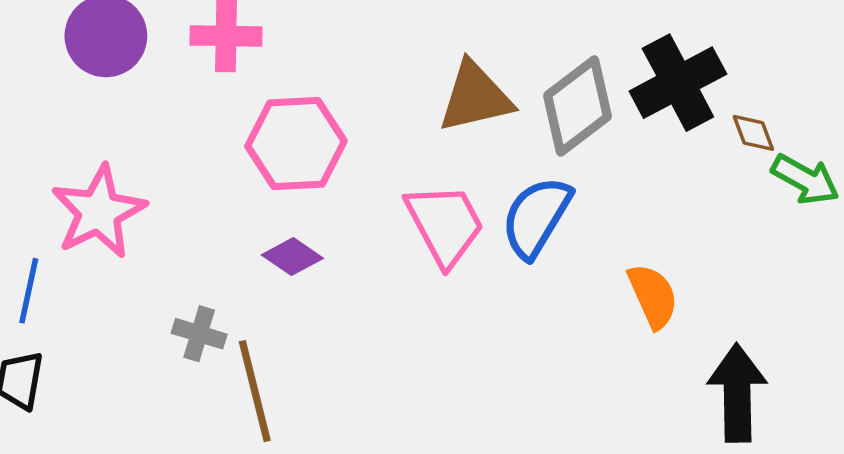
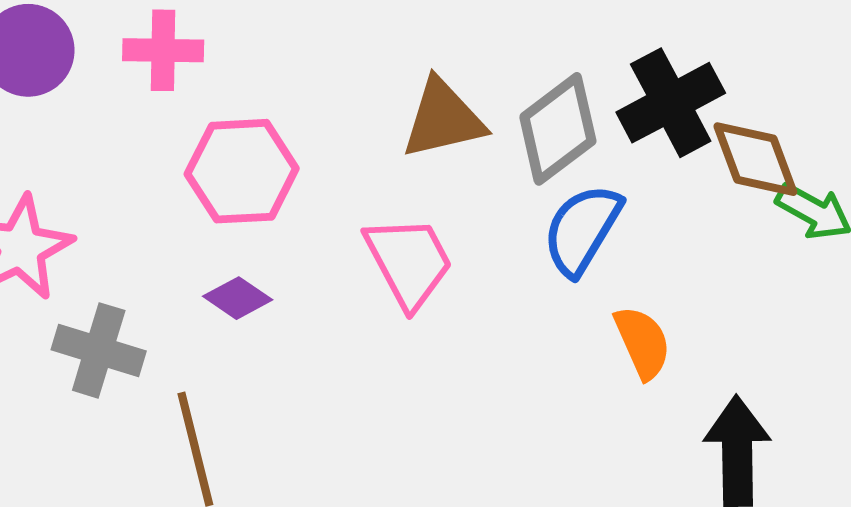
brown diamond: (753, 133) -> (755, 159), size x1.8
blue semicircle: (536, 217) -> (582, 230), moved
gray cross: (199, 334) -> (99, 350), moved, size x1.5

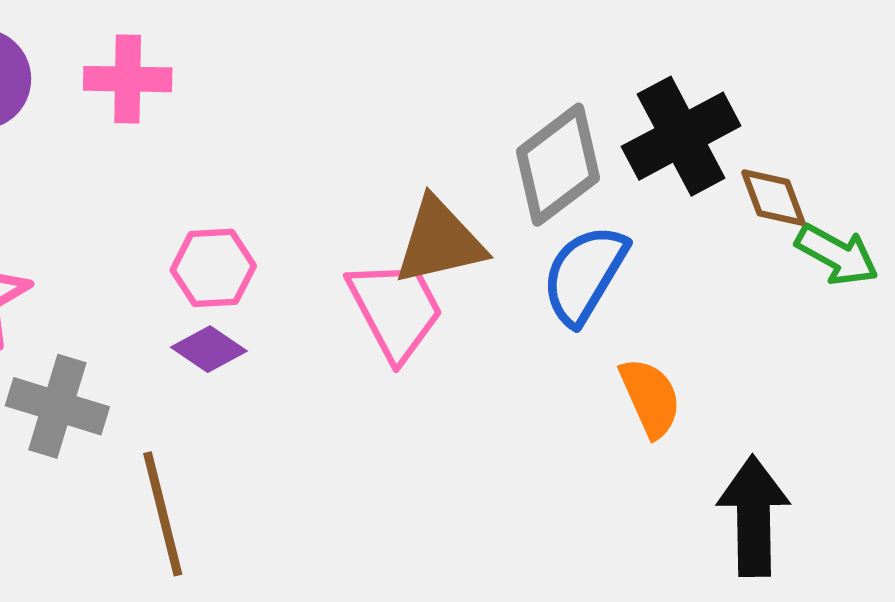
brown triangle: (443, 119) -> (439, 242), moved
brown diamond: (755, 159) -> (773, 198), size x0.7
pink hexagon: (242, 171) -> (213, 268), moved, size x0.7

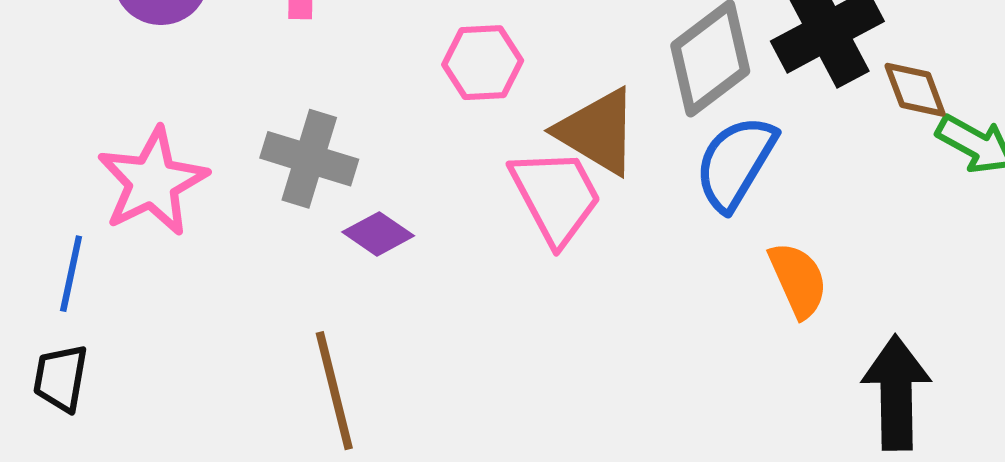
brown triangle: (439, 242) -> (598, 132), turned 44
pink hexagon: (213, 268) -> (483, 63), moved
gray cross: (57, 406) -> (309, 159), moved

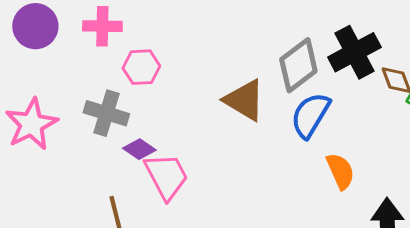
pink hexagon: (483, 63) -> (141, 67), moved
pink trapezoid: (556, 196) -> (166, 176), moved

